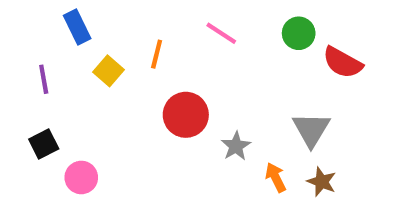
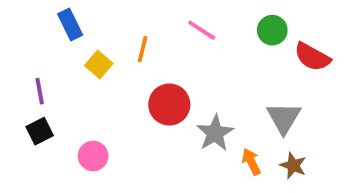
purple line: (44, 79) -> (40, 91), moved
gray star: (236, 146) -> (215, 133), size x1.4
pink circle: (81, 177) -> (93, 156), moved

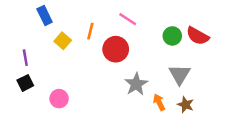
green circle: (272, 30) -> (172, 36), moved
red circle: (169, 105) -> (116, 49), moved

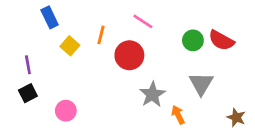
brown star: (186, 105) -> (236, 117), moved

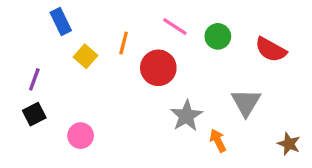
green circle: (193, 40) -> (218, 36), moved
purple line: (28, 65) -> (34, 79), turned 30

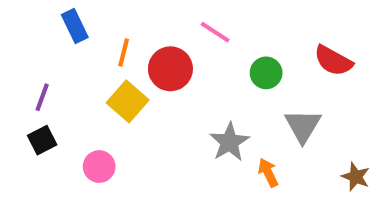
green circle: (218, 36) -> (266, 73), moved
orange line: (124, 43) -> (124, 53), moved
yellow square: (86, 56) -> (128, 101), moved, size x1.4
red circle: (158, 68) -> (170, 69), moved

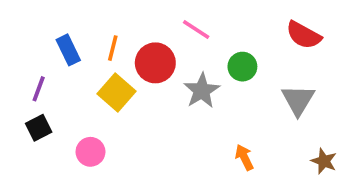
blue rectangle: (75, 26) -> (68, 50), moved
red semicircle: (333, 61) -> (304, 35), moved
gray triangle: (303, 126) -> (298, 100), moved
gray star: (229, 142) -> (202, 91), moved

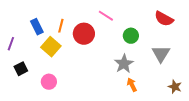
purple line: (39, 89) -> (11, 44), moved
gray star: (202, 91) -> (124, 64), moved
yellow square: (116, 93) -> (51, 47), moved

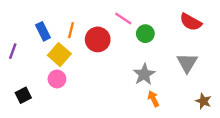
green circle: (131, 36) -> (145, 34), moved
black square: (21, 69) -> (23, 95), moved
pink circle: (49, 82) -> (57, 79), moved

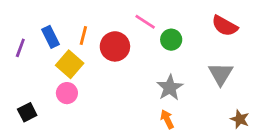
purple line: (13, 51) -> (20, 48), moved
orange arrow: (153, 99) -> (167, 119), moved

